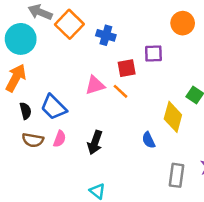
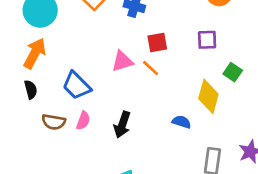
purple square: (153, 54) -> (207, 40), moved
black semicircle: (26, 111) -> (31, 90), moved
blue semicircle: (149, 140) -> (182, 122), turned 133

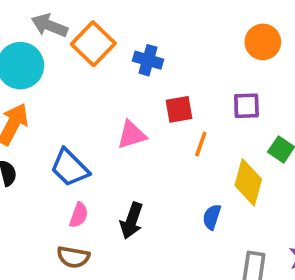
orange line: (151, 68) -> (201, 144), moved, turned 66
brown semicircle: (54, 122) -> (73, 257), moved
blue semicircle: (182, 122) -> (212, 217), turned -90

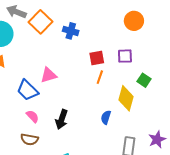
red square: (179, 109) -> (97, 58), moved
pink triangle: (132, 135) -> (49, 75), moved
pink semicircle: (79, 215) -> (32, 116), turned -64

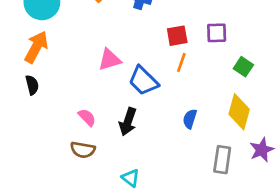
blue trapezoid: (27, 90) -> (143, 81), moved
yellow diamond: (126, 98) -> (239, 112), moved

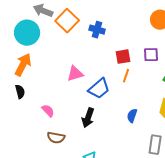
blue trapezoid: (143, 81) -> (99, 89), turned -85
pink semicircle: (87, 117) -> (48, 111), moved

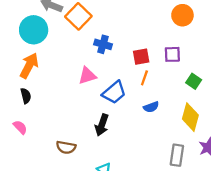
blue cross: (97, 30) -> (103, 44), moved
pink semicircle: (48, 111) -> (20, 127), moved
blue semicircle: (132, 116) -> (151, 107), moved, turned -128

